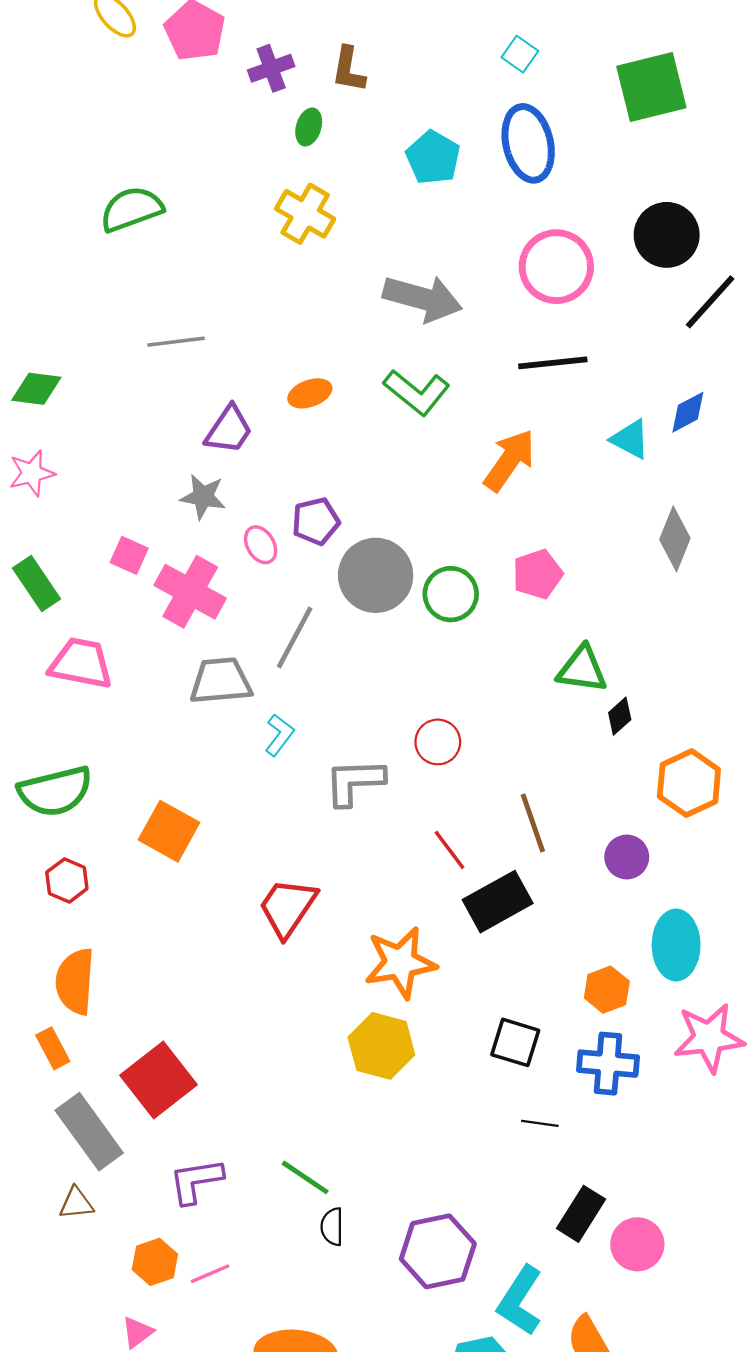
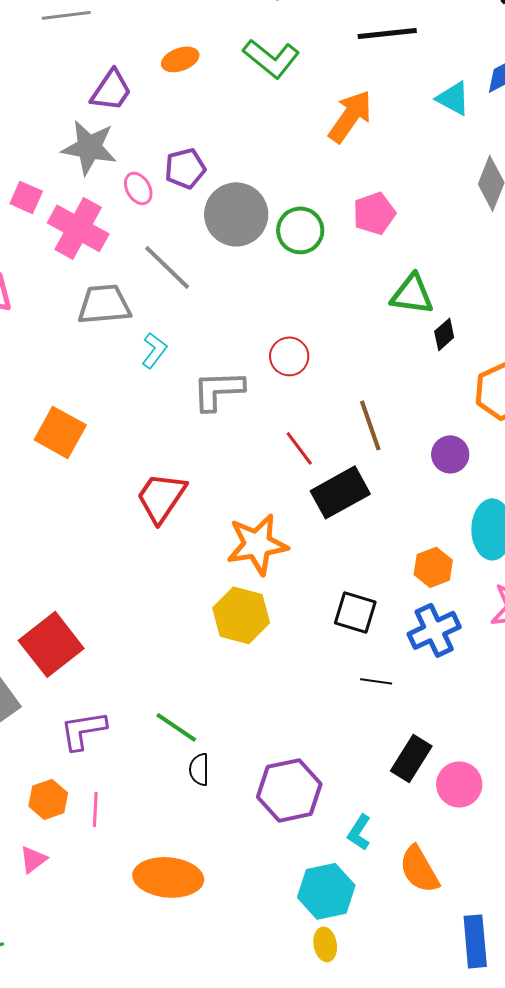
gray star: (203, 497) -> (89, 147), size x1.4
gray line: (295, 638) -> (167, 267), turned -74
blue cross: (608, 1064) -> (434, 630), turned -30
pink line: (210, 1274) -> (95, 809), turned -64
cyan L-shape: (520, 1301) -> (359, 832), size x0.6

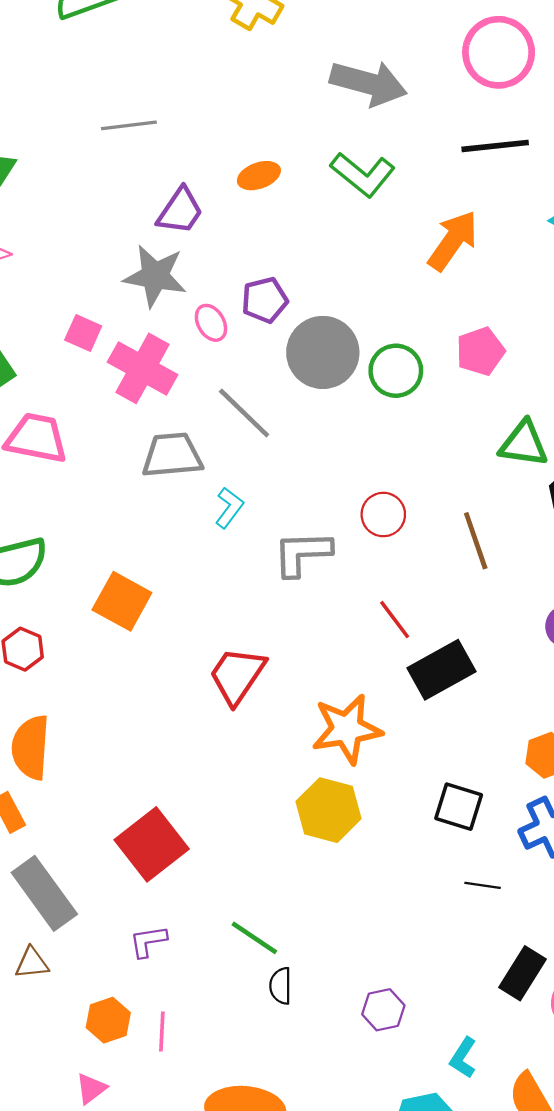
brown line: (370, 425) -> (476, 541), moved
red square: (51, 644) -> (152, 844), moved
purple L-shape: (83, 730) -> (148, 941), size x0.7
purple hexagon: (289, 790) -> (383, 1010), size x0.6

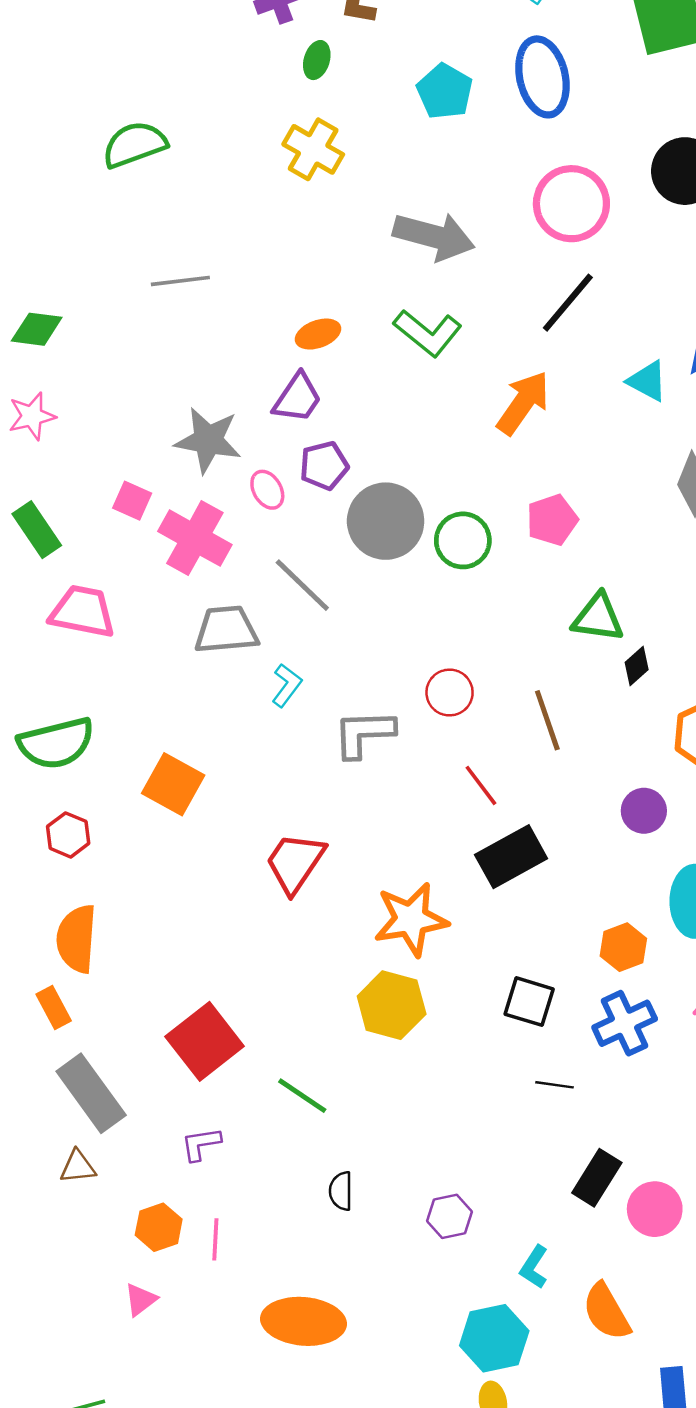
black line: (495, 146) -> (568, 303), turned -44
purple trapezoid: (180, 211) -> (297, 398), moved
red line: (395, 620) -> (481, 785), moved
green line: (254, 938) -> (302, 1096), moved

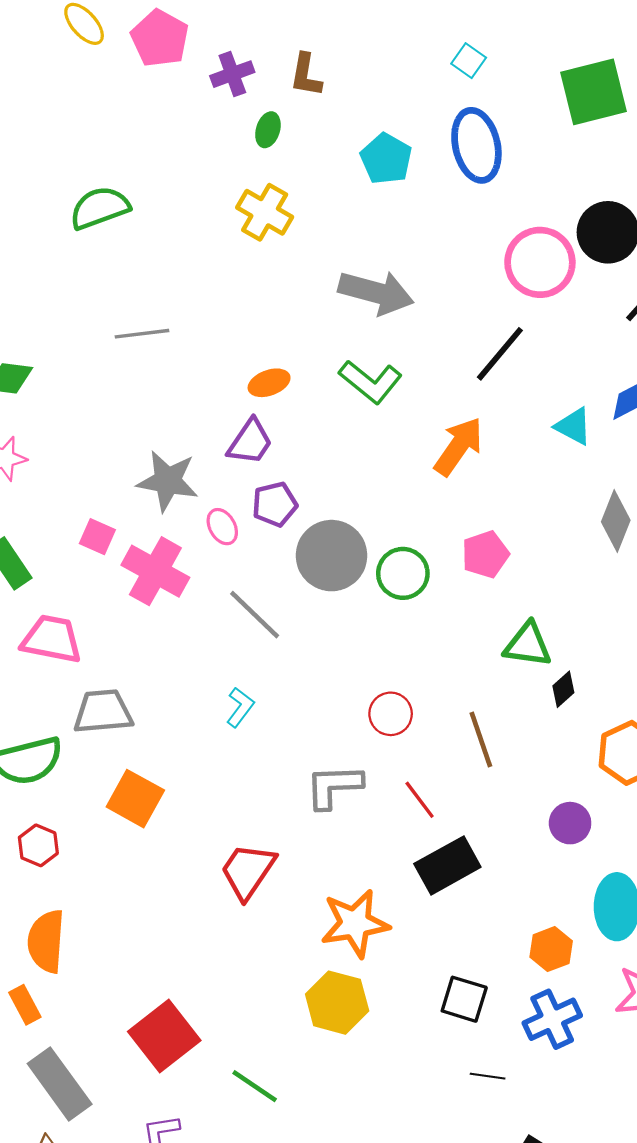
pink circle: (571, 204) -> (540, 262), moved
gray trapezoid: (226, 630) -> (103, 712), moved
gray L-shape: (364, 734) -> (334, 786), moved

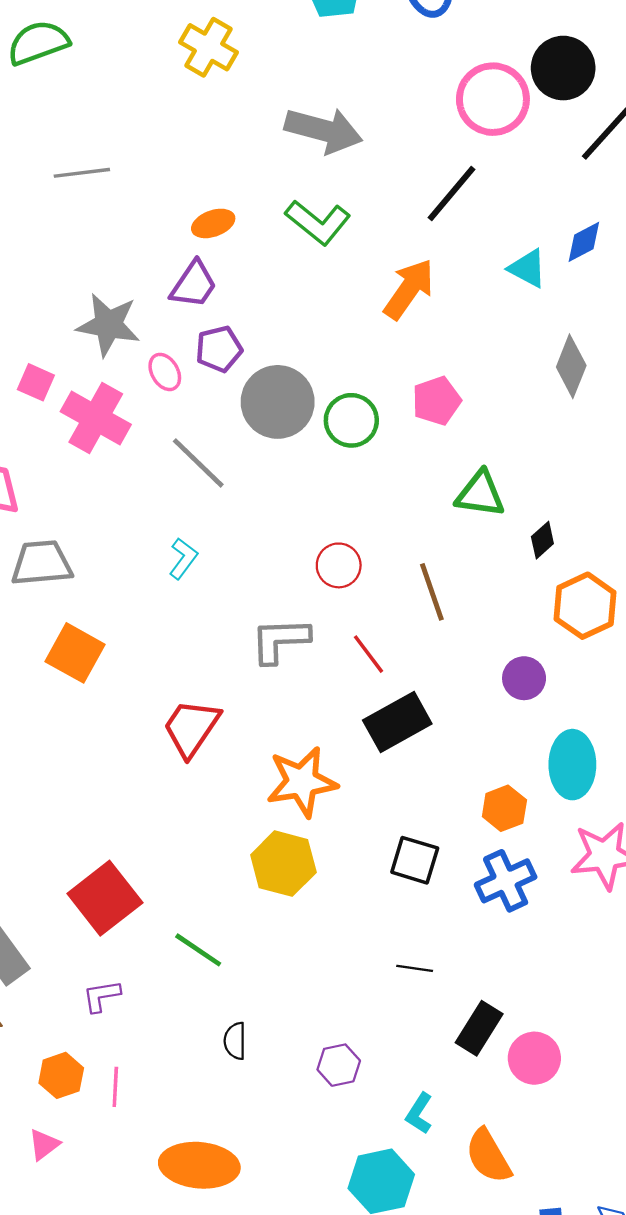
black diamond: (563, 689) -> (542, 540), moved
black line: (488, 1076) -> (415, 968), moved

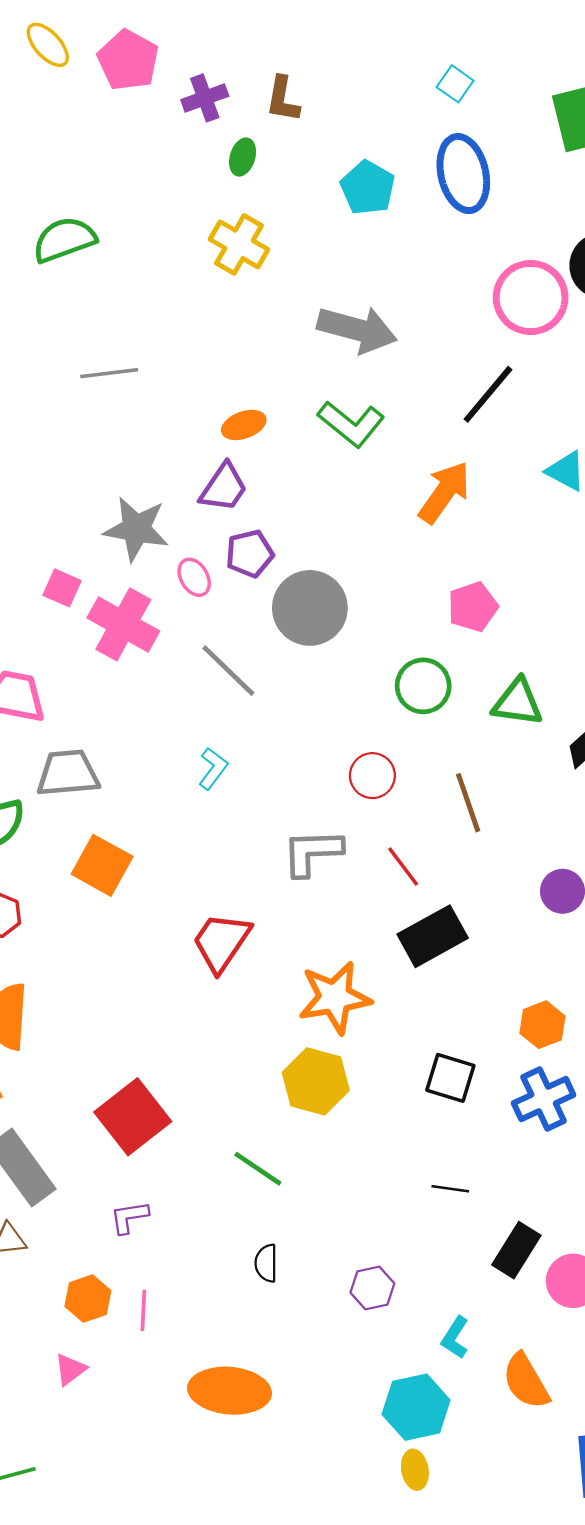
green circle: (351, 420) -> (423, 686), moved
green line: (198, 950) -> (258, 1169), moved

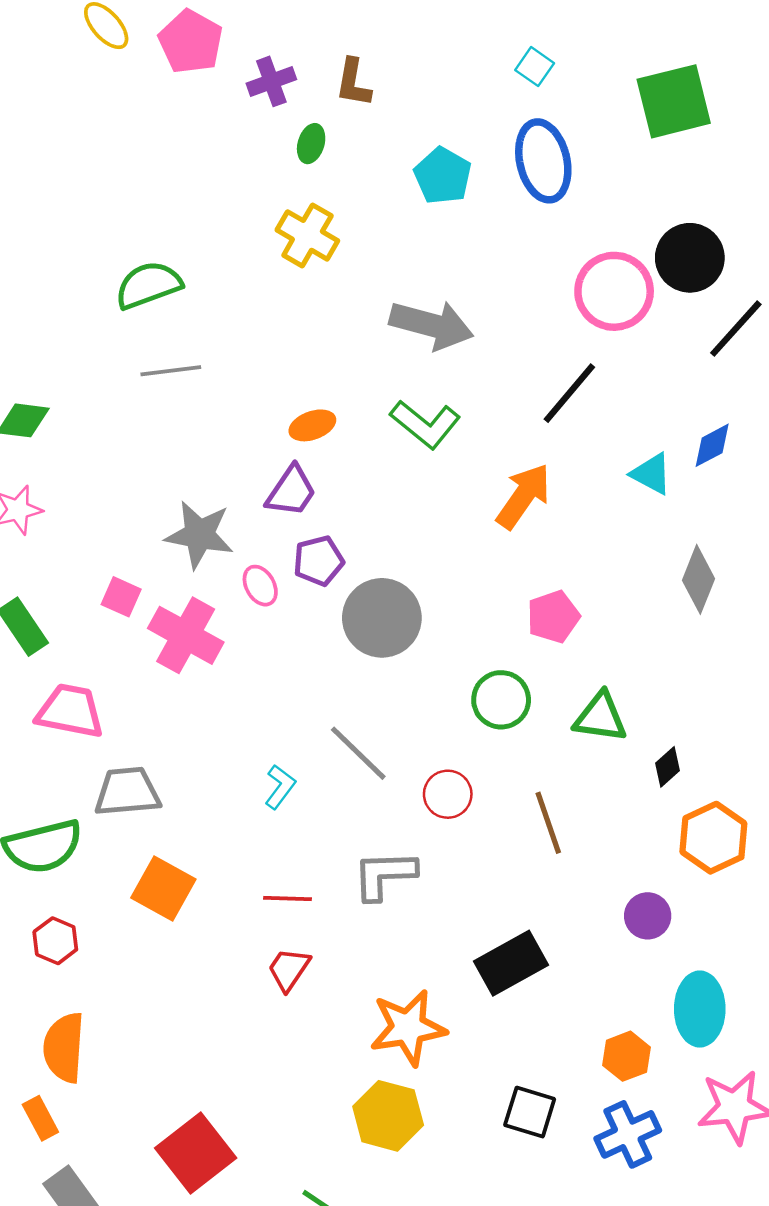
green semicircle: (64, 240) -> (148, 285), moved
gray line: (228, 671) -> (358, 753), moved
red line: (403, 866) -> (288, 898), moved, turned -51
red trapezoid: (221, 942) -> (289, 969), size x0.7

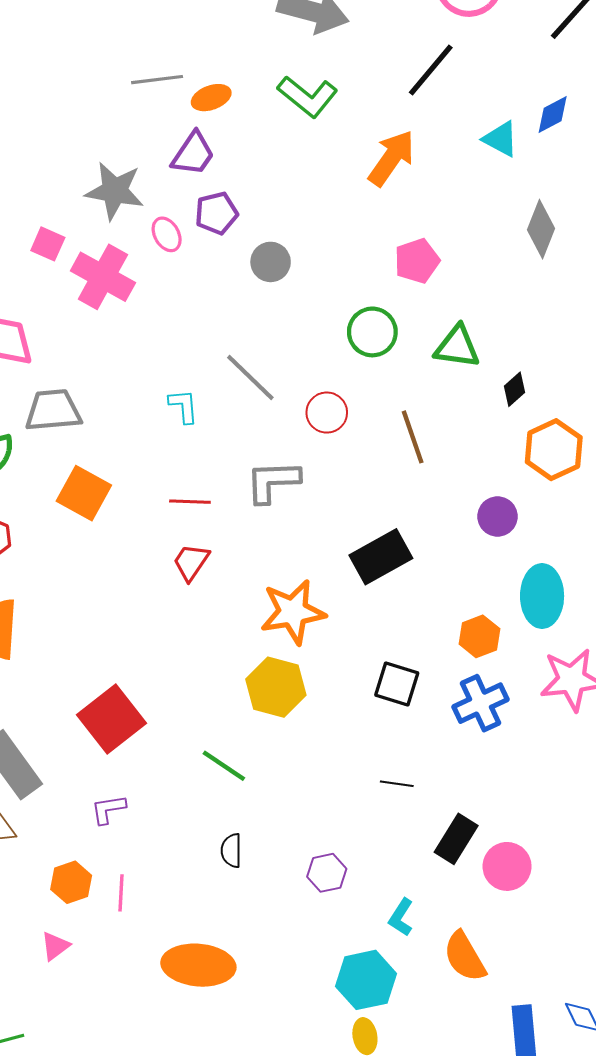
gray line: (171, 371) -> (157, 80), moved
gray circle: (382, 618) -> (271, 262), size x0.6
cyan L-shape: (280, 787) -> (184, 406), turned -42

